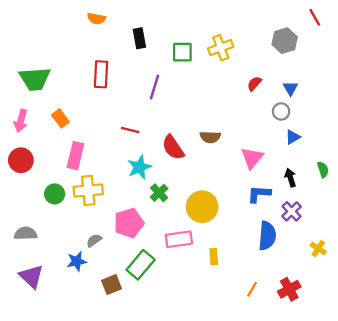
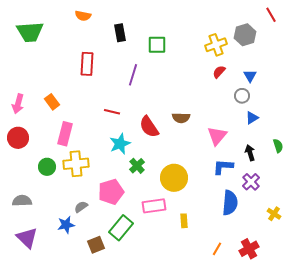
yellow cross: (221, 48) -> (216, 45), moved
green trapezoid: (35, 79) -> (30, 32), moved

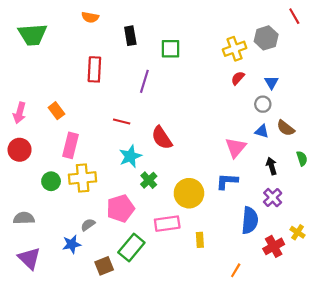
brown semicircle: (181, 118) -> (286, 128), moved, turned 36
blue triangle: (252, 118) -> (262, 131), moved, turned 48
blue L-shape: (223, 167) -> (227, 181), moved
red cross: (249, 249) -> (274, 246), moved

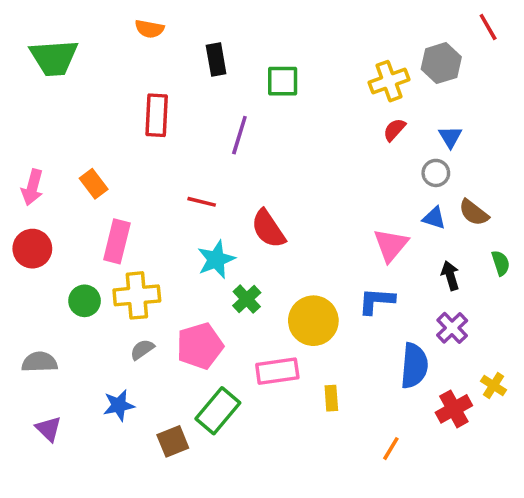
gray semicircle: (88, 225) -> (142, 349), moved
purple triangle: (29, 258) -> (49, 429), size x0.7

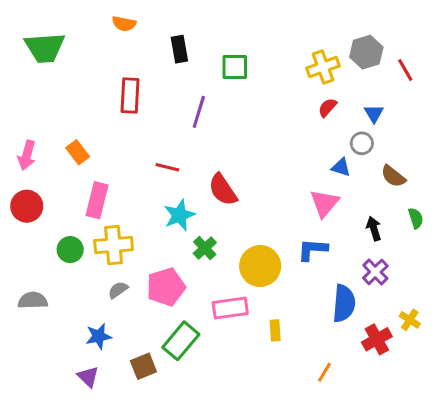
red line: (488, 27) -> (405, 70), moved
blue triangle: (434, 218) -> (341, 167), moved
purple triangle: (49, 429) -> (88, 377), moved

